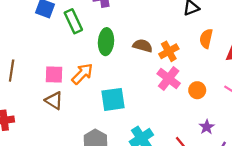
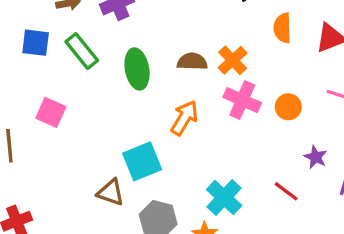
orange arrow: (82, 74) -> (184, 118), moved
pink square: (54, 75) -> (51, 112), moved, turned 36
cyan square: (113, 99) -> (142, 161), moved
brown triangle: (54, 101) -> (111, 192), moved

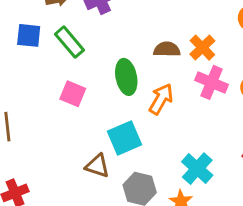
green ellipse: (137, 69) -> (126, 77), moved
pink square: (51, 112) -> (73, 94), moved

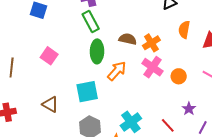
green rectangle: (69, 42) -> (91, 21), moved
pink square: (73, 94) -> (49, 56), moved
brown triangle: (97, 166) -> (50, 104), moved

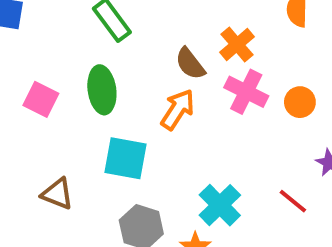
brown semicircle: (128, 39) -> (190, 64), moved, turned -132
green ellipse: (97, 51) -> (102, 90), moved
cyan square: (87, 92) -> (126, 158), turned 30

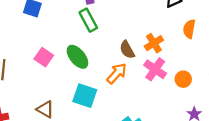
green ellipse: (102, 90) -> (77, 57), turned -40

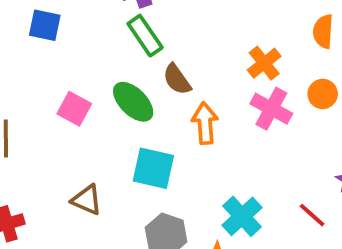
brown semicircle: (127, 50) -> (177, 79), moved
orange arrow: (117, 73) -> (205, 123), turned -40
orange circle: (183, 79) -> (323, 94), moved

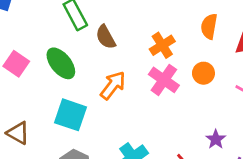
brown semicircle: (177, 79) -> (106, 37), moved
orange arrow: (205, 123) -> (113, 85), turned 36

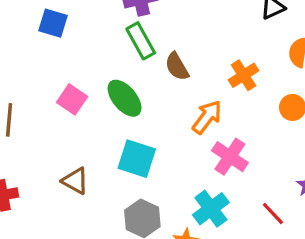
pink cross: (164, 80) -> (230, 157), moved
orange arrow: (113, 85) -> (207, 117), moved

